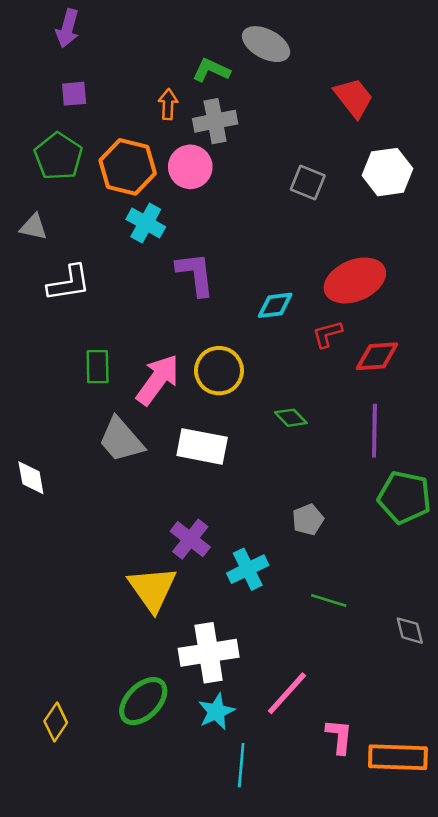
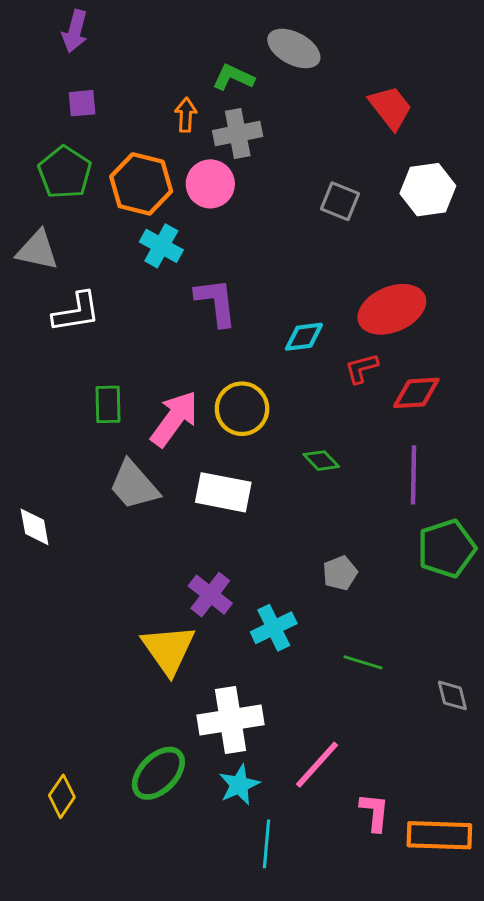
gray triangle: (34, 227) -> (37, 250), size x1.4
green pentagon: (404, 497) -> (447, 548), turned -30

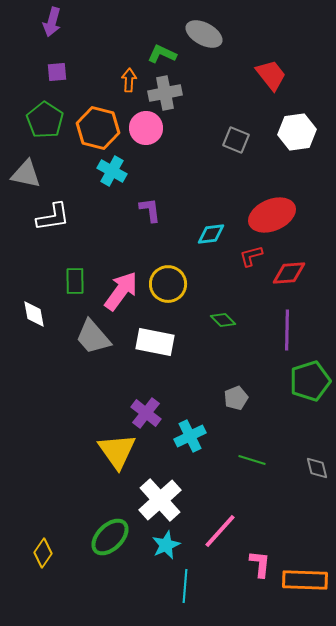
purple L-shape: (216, 302) -> (150, 210), size x0.7
white diamond: (35, 527) -> (34, 314), moved
gray diamond: (452, 695) -> (317, 468), moved
white cross: (230, 720) -> (160, 500), turned -33

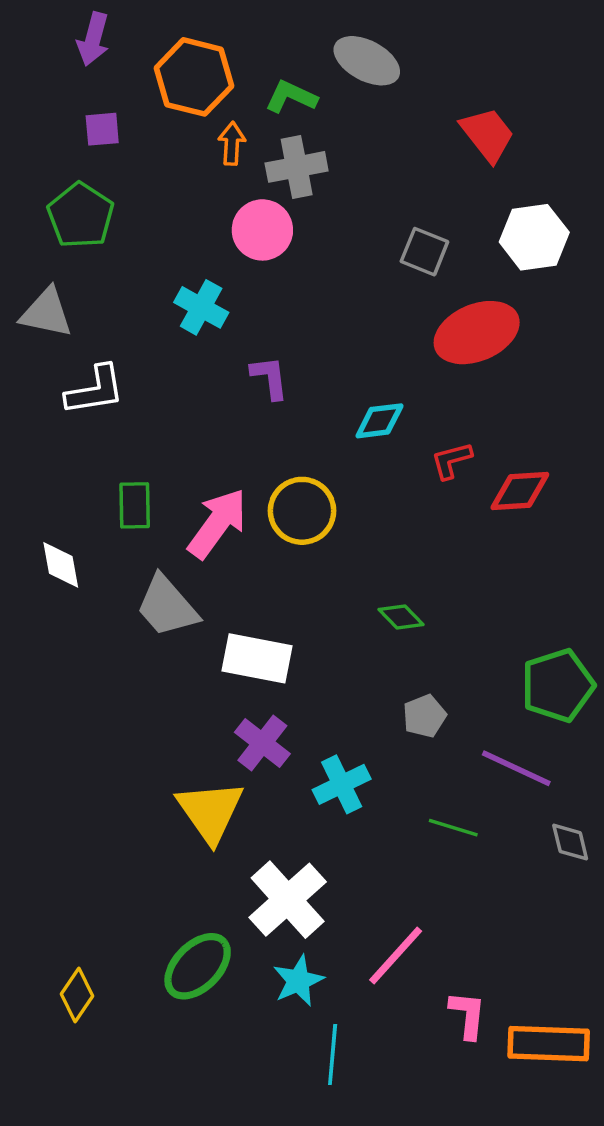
orange hexagon: (98, 128) -> (194, 77), moved
red ellipse: (272, 215) -> (477, 333), moved
green diamond: (223, 320) -> (401, 617), moved
purple line: (287, 330) -> (516, 768), moved, turned -66
white rectangle: (155, 342) -> (257, 658), moved

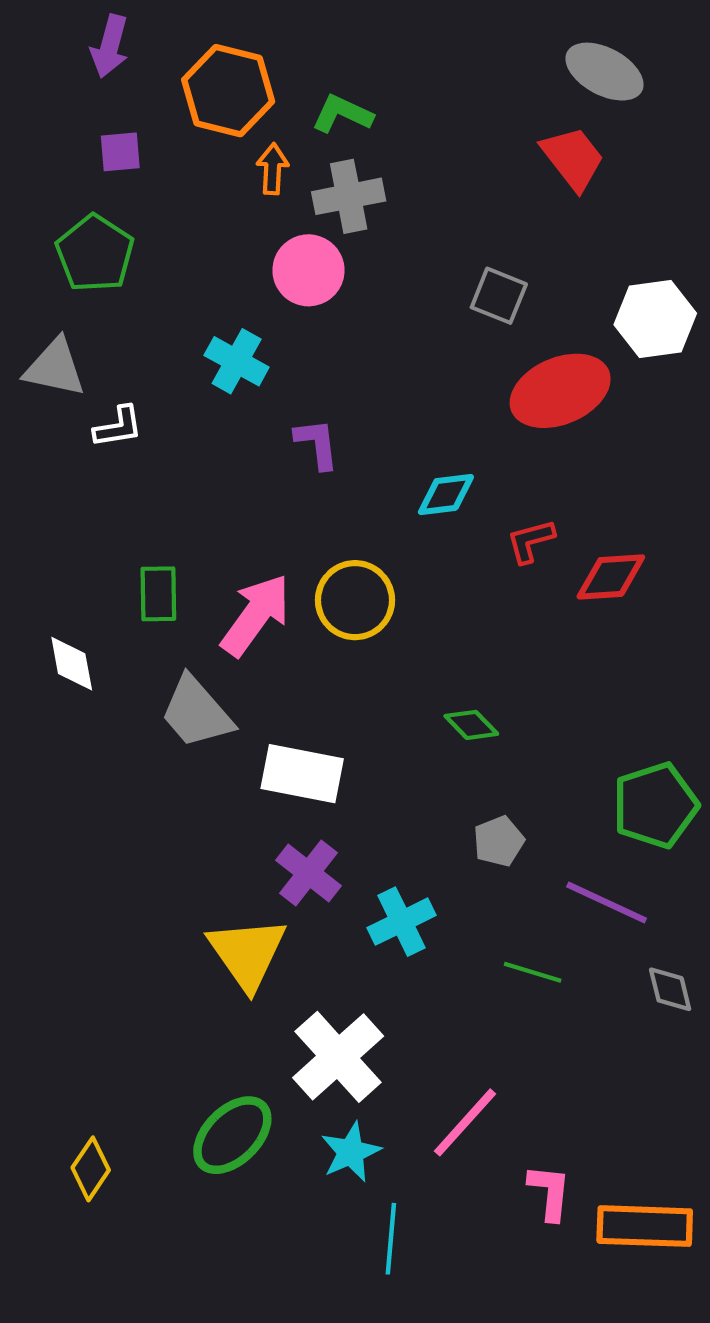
gray ellipse: (367, 61) -> (604, 72), moved
white hexagon: (534, 237) -> (655, 319), moved
white L-shape: (95, 390) -> (118, 427), moved, size x0.7

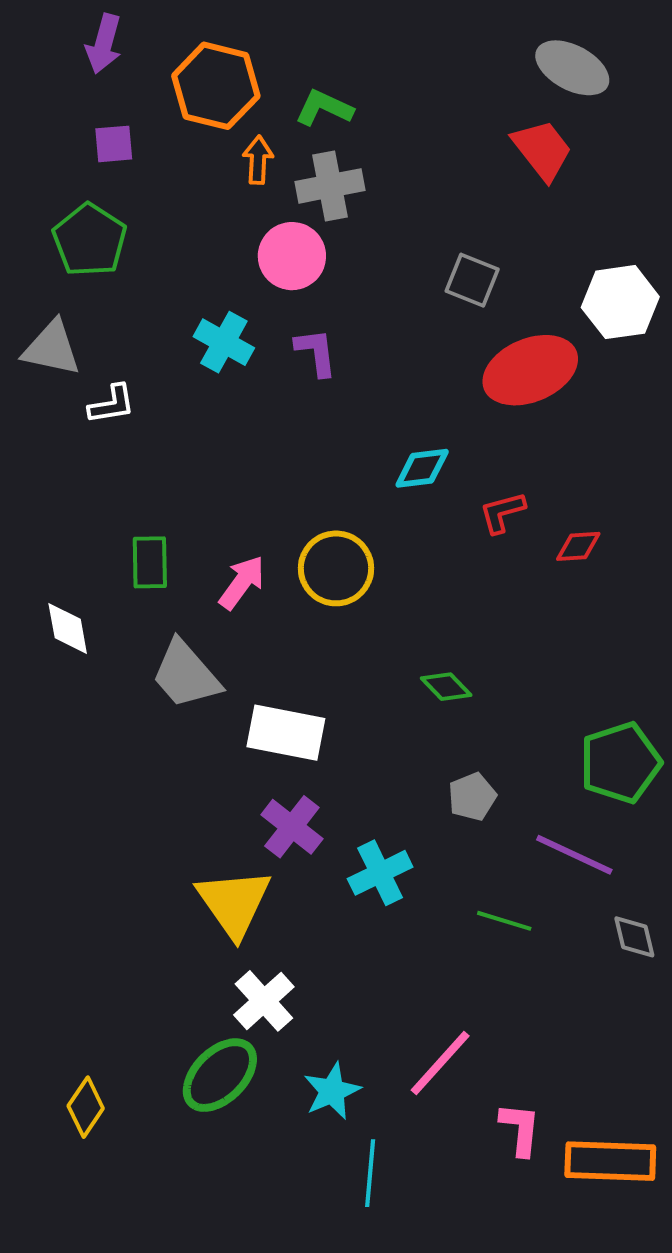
purple L-shape: (317, 444) -> (316, 352), moved
red diamond: (611, 577) -> (578, 546), size x0.7
pink arrow: (256, 615) -> (242, 582), size x0.7
white cross: (338, 1057) -> (264, 1001), moved, size x0.7

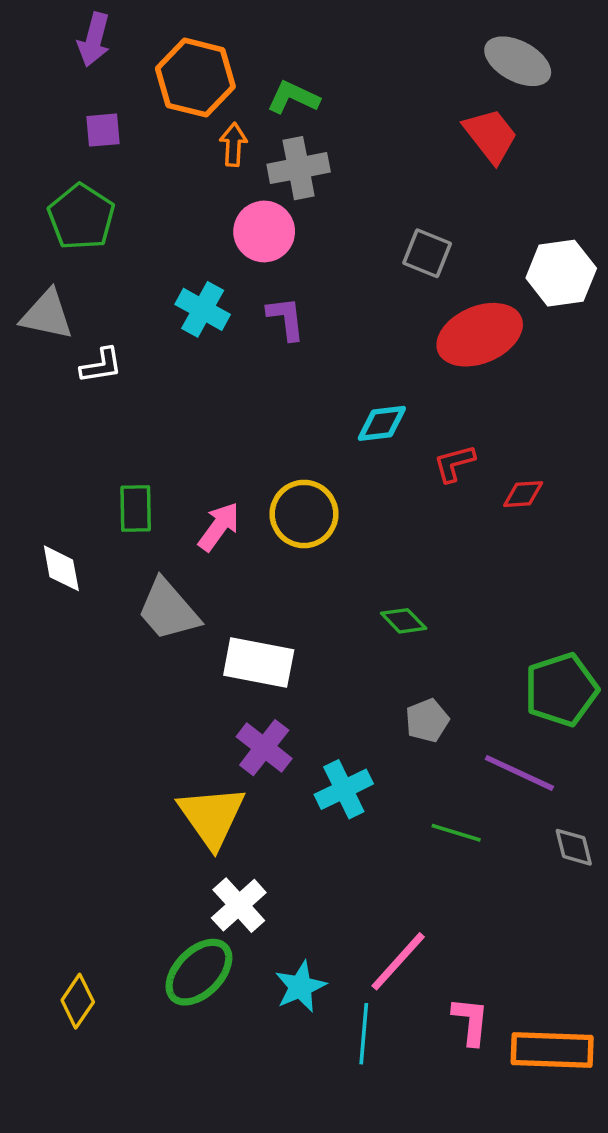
cyan line: (370, 1173) -> (364, 1034), moved

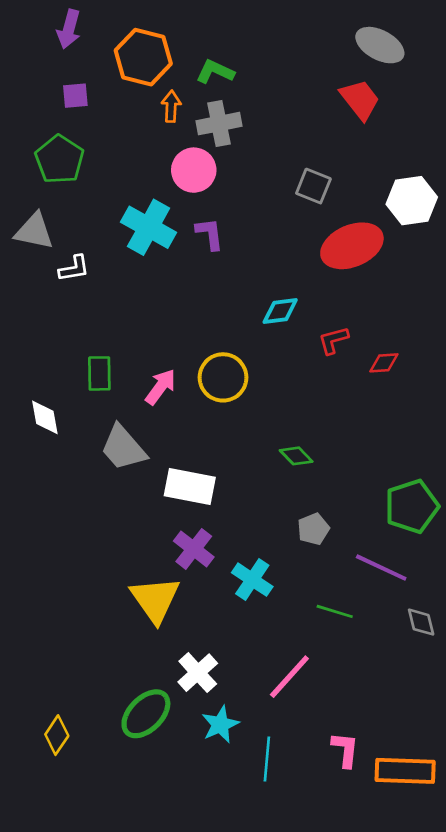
cyan cross: (203, 309) -> (149, 227), size x1.4
cyan cross: (344, 789) -> (252, 580), turned -30
white cross: (239, 905) -> (198, 673), moved
pink line: (398, 961) -> (289, 677), moved

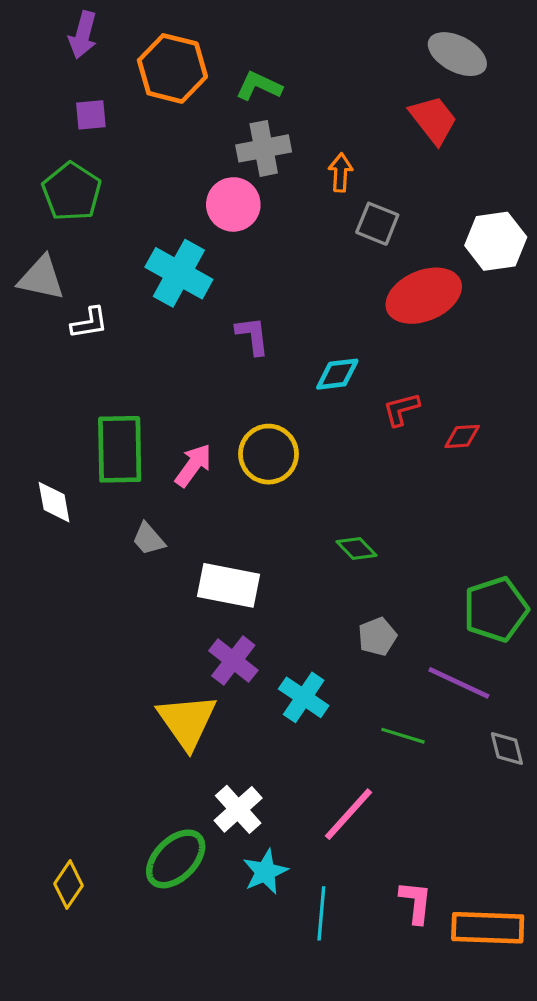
orange arrow: (171, 106) -> (341, 172), moved
purple L-shape: (210, 234) -> (252, 336), moved
green rectangle: (99, 373) -> (120, 449), size x1.6
gray trapezoid: (123, 448) -> (148, 539), size x0.6

